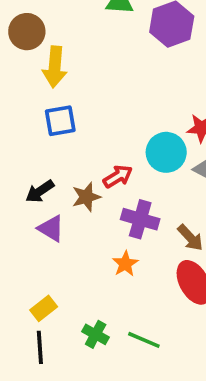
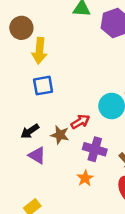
brown star: (86, 197) -> (60, 135), turned 30

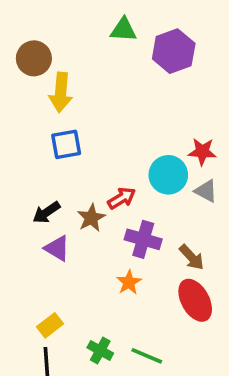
brown star: (60, 135) -> (91, 218), turned 30

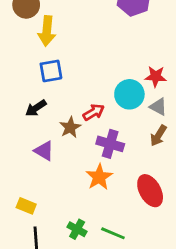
black arrow: (46, 212) -> (36, 108), moved
brown arrow: (192, 257) -> (158, 136), moved, turned 75
orange star: (129, 282) -> (99, 177), size x1.4
yellow rectangle: (50, 325) -> (26, 206), moved, turned 60

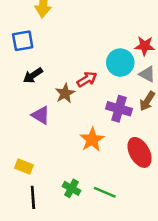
blue square: (51, 71) -> (23, 41), moved
purple cross: (110, 144) -> (119, 109), moved

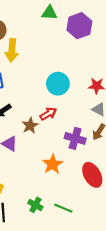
cyan circle: (120, 63) -> (58, 84), moved

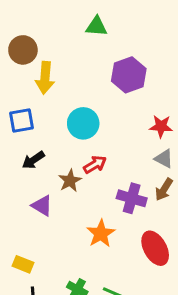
purple hexagon: (79, 26) -> (129, 75), moved
cyan circle: (58, 84) -> (83, 123), moved

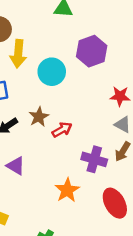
cyan circle: (83, 123) -> (52, 72), moved
brown star: (70, 181) -> (39, 117), moved

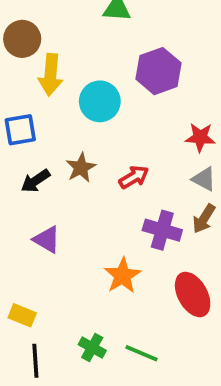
red arrow: (62, 130) -> (134, 177), moved

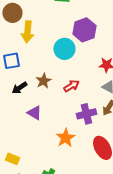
cyan circle: (100, 101) -> (64, 49), moved
purple cross: (162, 230) -> (86, 114), turned -30
purple triangle: (47, 240) -> (34, 113), moved

